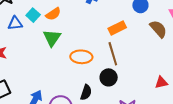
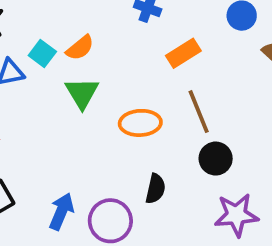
orange rectangle: (117, 28) -> (183, 53), moved
black circle: (109, 77) -> (216, 159), moved

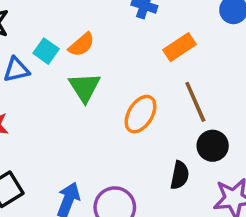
orange ellipse: (140, 123) -> (140, 114), turned -54
black semicircle: (155, 189) -> (180, 175), moved

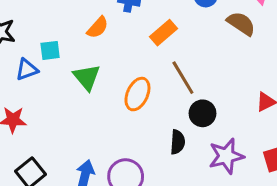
orange semicircle: (81, 45) -> (98, 27), moved
cyan square: (46, 51) -> (50, 50), turned -35

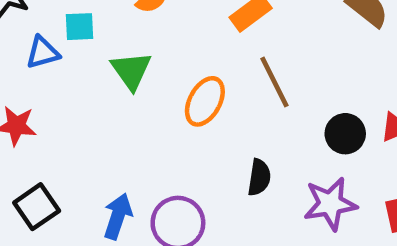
black circle: (202, 113) -> (345, 134), moved

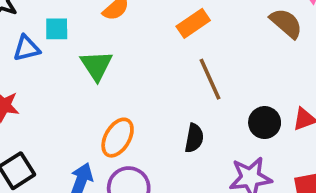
orange ellipse: (205, 101) -> (118, 138), moved
black semicircle: (259, 177) -> (194, 138), moved

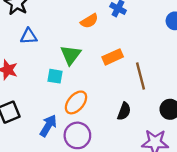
orange rectangle: (193, 23) -> (113, 57), moved
cyan square: (57, 29) -> (55, 76), moved

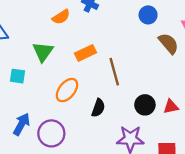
cyan square: (55, 76) -> (17, 76), moved
orange ellipse: (76, 102) -> (67, 90), moved

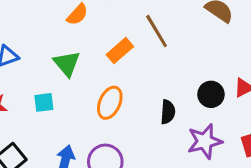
brown line: (114, 72) -> (157, 31), moved
black semicircle: (98, 108) -> (168, 112), moved

